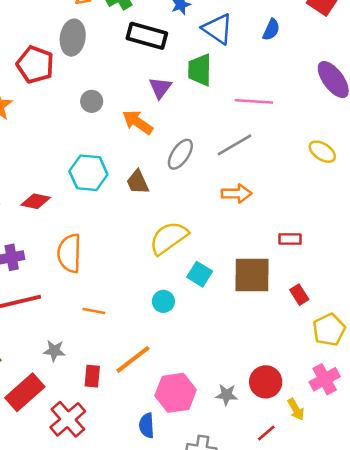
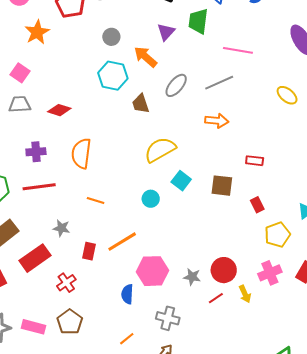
cyan hexagon: (88, 173) -> (113, 76), moved
brown square: (252, 275) -> (222, 186), size x0.7
red cross: (68, 419) -> (66, 283), size x0.7
red line: (266, 433) -> (216, 298), moved

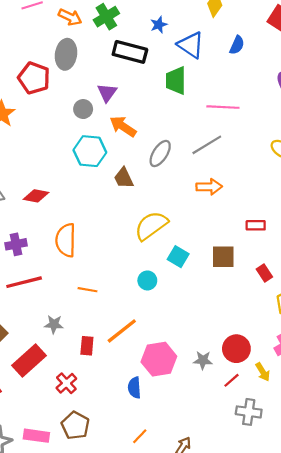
purple triangle: (166, 32) -> (107, 93), moved
gray cross: (168, 318) -> (249, 412), moved

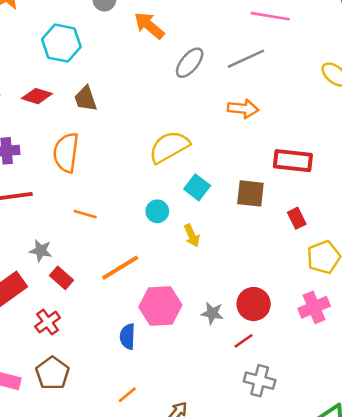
cyan hexagon: (90, 151) -> (61, 43), moved
brown trapezoid: (124, 178) -> (85, 99), moved
red rectangle: (256, 225) -> (293, 161), size x1.6
red rectangle: (87, 346) -> (61, 278), moved, turned -60
yellow arrow: (263, 372) -> (192, 236), moved

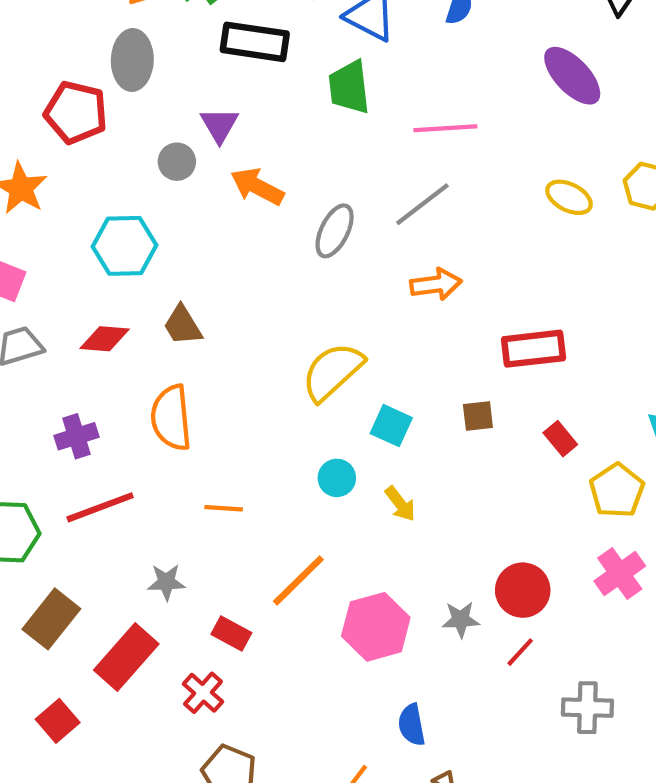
brown square: (250, 193) -> (478, 416), size x0.7
red rectangle: (61, 278) -> (231, 634), moved
blue semicircle: (128, 336) -> (412, 725), moved
gray cross: (260, 381) -> (587, 708), moved

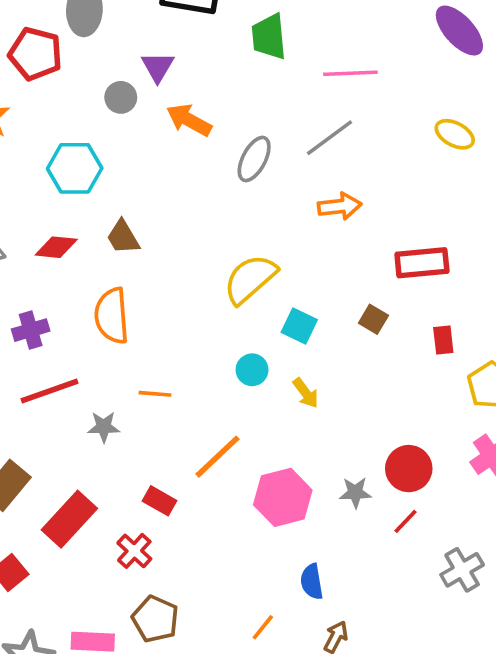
brown square: (478, 416) -> (373, 319), turned 36
red rectangle: (560, 439) -> (443, 340), turned 32
gray star: (166, 582) -> (104, 427), moved
gray cross: (587, 708) -> (462, 570), turned -33

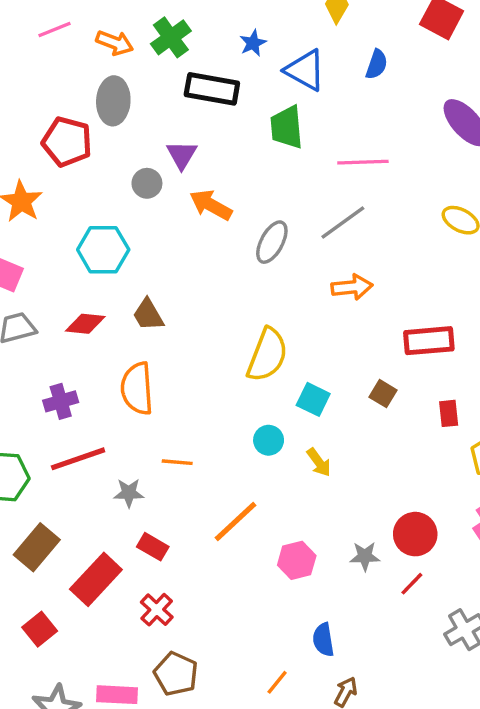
yellow semicircle: (250, 279) -> (267, 355), turned 152
pink hexagon: (283, 497) -> (297, 560), size x0.7
red rectangle: (159, 501) -> (153, 547), moved

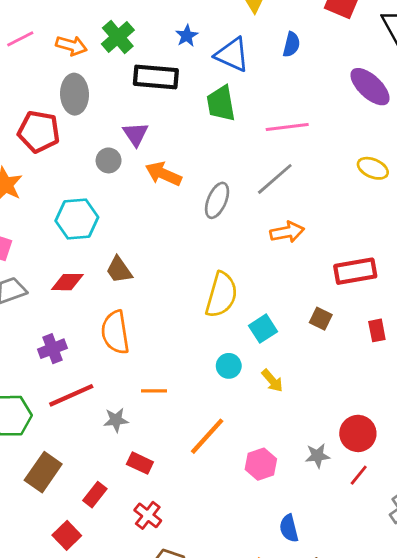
cyan square: (313, 399) -> (263, 329), turned 36
red rectangle: (96, 579) -> (95, 495), size x0.6
red square: (40, 629) -> (67, 535), moved

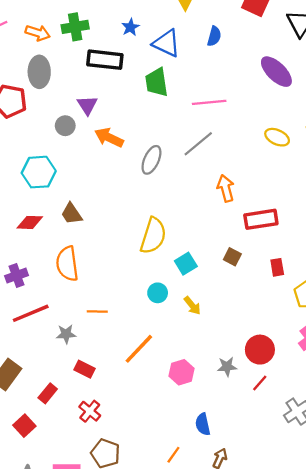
green cross: (118, 37) -> (75, 27), turned 30
orange arrow: (287, 232) -> (226, 188), moved, turned -95

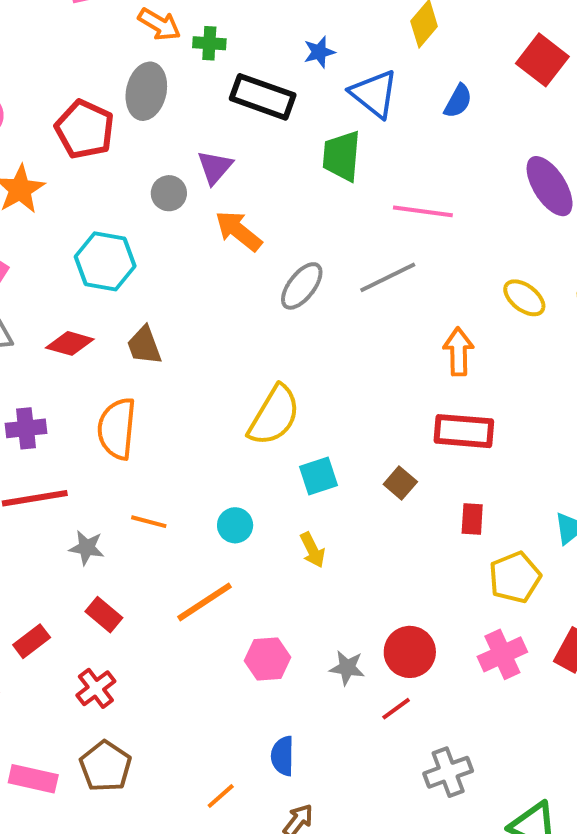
green cross: (75, 27) -> (209, 43), moved, size x0.7
orange arrow: (226, 188) -> (458, 352), moved
cyan circle: (158, 293) -> (235, 525), moved

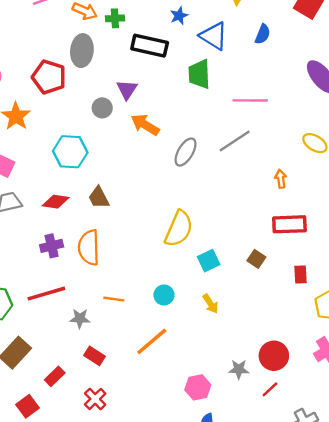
orange arrow: (458, 352) -> (281, 179), size x0.7
purple cross: (26, 428) -> (52, 246), moved
pink hexagon: (267, 659) -> (198, 387), moved

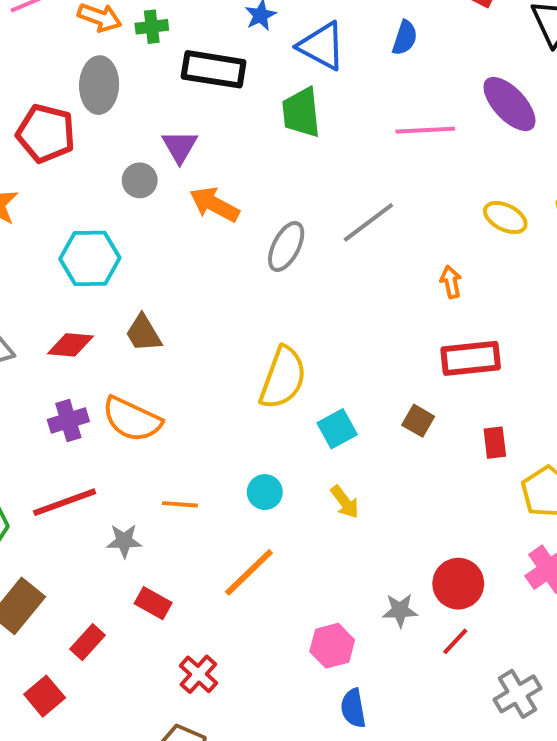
pink line: (250, 100) -> (425, 130), moved
orange semicircle: (89, 247) -> (132, 419), turned -60
red cross: (95, 399) -> (198, 674), moved

